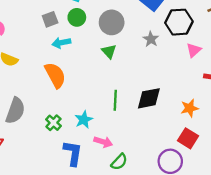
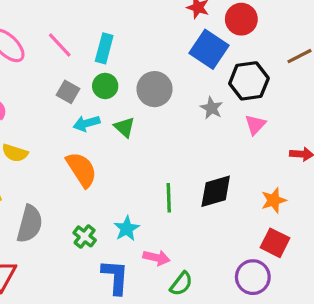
gray square: (50, 19) -> (68, 92), turned -35
pink triangle: (194, 50) -> (255, 125), moved
green triangle: (109, 51) -> (124, 127), moved

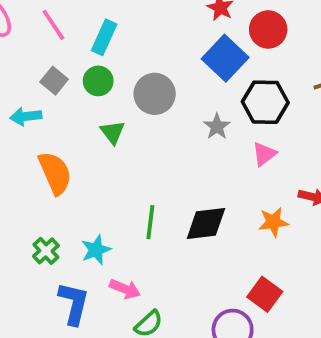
cyan arrow: (86, 123) -> (26, 116), moved
orange star: (274, 200) -> (273, 222), moved

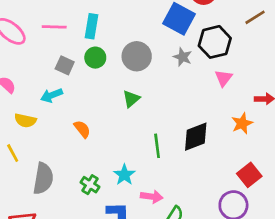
pink line: (53, 25) -> (54, 27), turned -40
gray star: (217, 127) -> (183, 57), moved
green triangle: (113, 132) -> (131, 99), moved, turned 42
orange semicircle: (55, 173) -> (82, 129), size x0.6
red square: (265, 294) -> (249, 175), turned 30

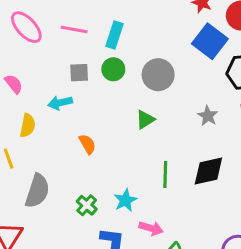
gray star: (183, 57) -> (208, 116), moved
gray square: (65, 65) -> (79, 73), turned -36
yellow semicircle: (25, 120) -> (28, 125), turned -100

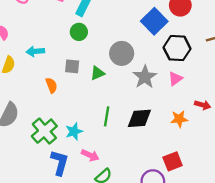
gray square: (79, 73) -> (72, 66), moved
gray circle: (158, 75) -> (122, 53), moved
gray star: (208, 116) -> (145, 77), size x1.5
green cross: (87, 205) -> (44, 131), size x1.6

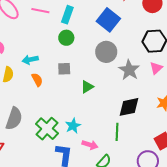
blue square: (154, 21) -> (108, 20), moved
green triangle: (97, 73) -> (87, 87), moved
orange semicircle: (51, 85) -> (37, 80), moved
green line: (107, 116) -> (117, 132), moved

